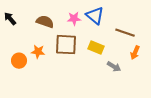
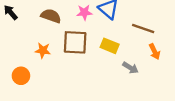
orange arrow: (135, 53) -> (155, 52), turned -48
orange circle: (19, 61) -> (21, 76), moved

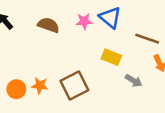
brown square: (75, 42) -> (74, 86), moved, turned -30
orange star: (43, 50) -> (40, 86), moved

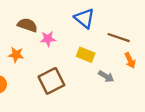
pink star: (84, 21) -> (48, 39), moved
orange star: (40, 86) -> (16, 55), moved

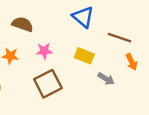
pink star: (48, 39) -> (44, 51), moved

